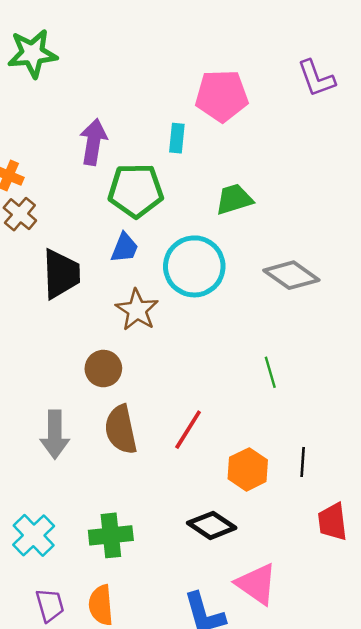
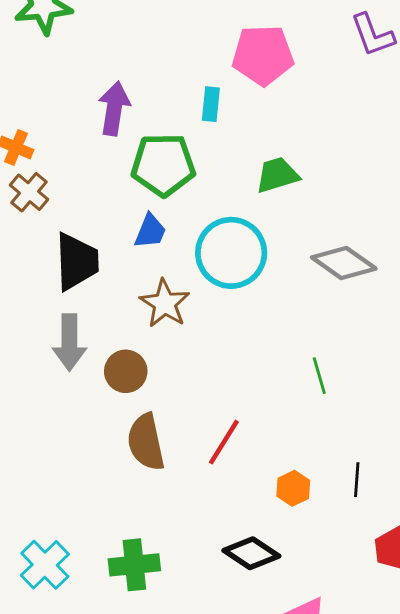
gray arrow: (55, 435) -> (69, 342), moved
orange hexagon: (248, 469) -> (293, 488), size x0.7

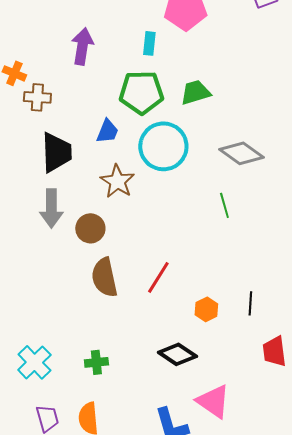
green pentagon: (163, 165) -> (141, 92), moved
brown cross: (29, 192) -> (37, 97), moved, turned -36
green line: (319, 376) -> (224, 205), moved
green cross: (134, 565) -> (96, 362), size x0.7

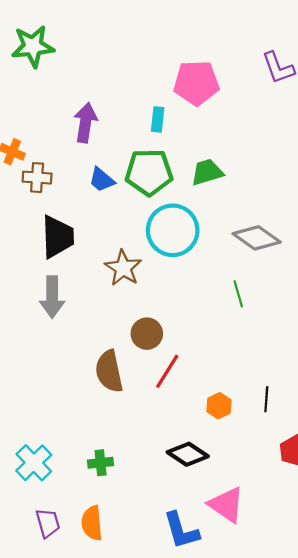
blue trapezoid: (107, 131) -> (102, 180), moved, turned 108
brown circle: (90, 228) -> (147, 334), moved

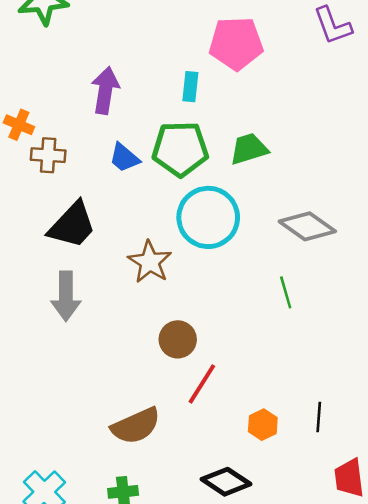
black trapezoid: (58, 237) -> (72, 225), turned 45
brown semicircle: (109, 371) -> (136, 426), moved, turned -102

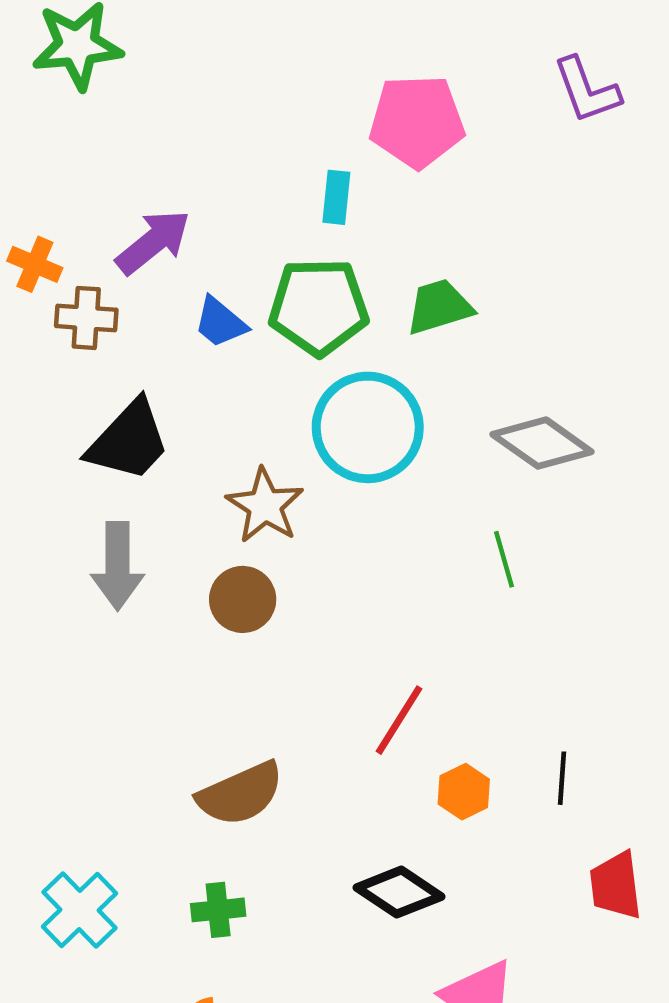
purple arrow: (105, 90) -> (153, 242), moved, turned 42
brown circle: (178, 339) -> (243, 599), moved
red line: (202, 384) -> (399, 720), moved

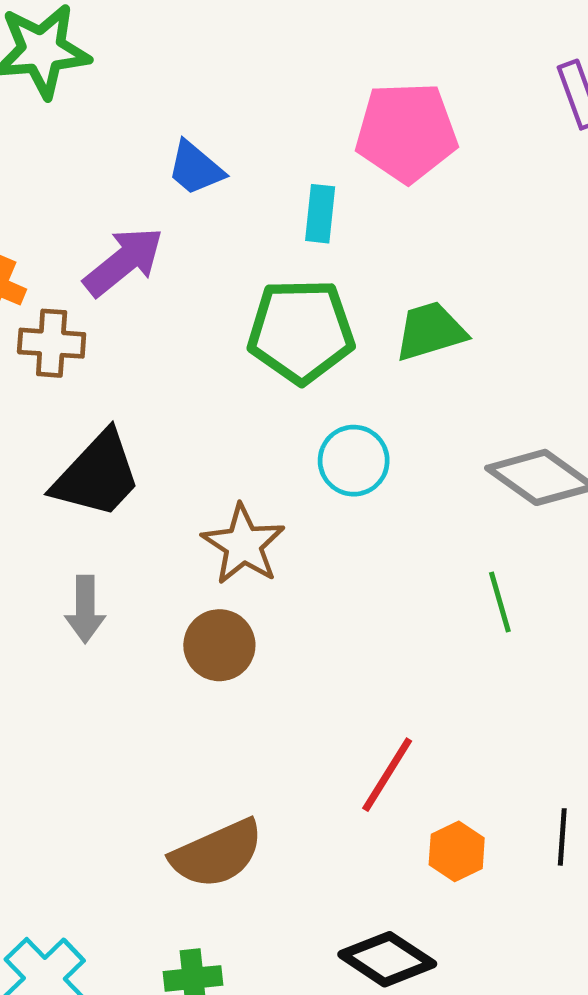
blue trapezoid: (220, 322) -> (195, 168), moved
cyan circle: (368, 427) -> (354, 461), size x0.6
gray arrow: (118, 566) -> (85, 609), size x0.7

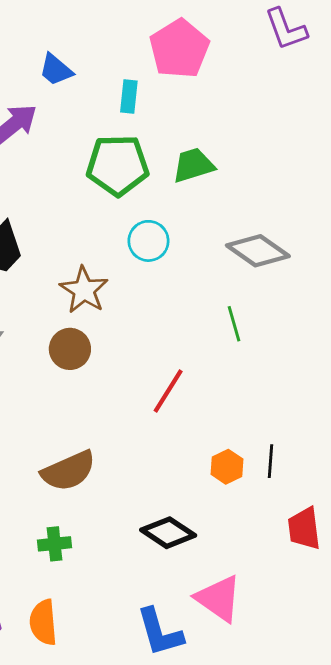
pink pentagon: (406, 132) -> (179, 49), turned -30
red line: (387, 775) -> (168, 391), moved
orange hexagon: (457, 851) -> (227, 467), moved

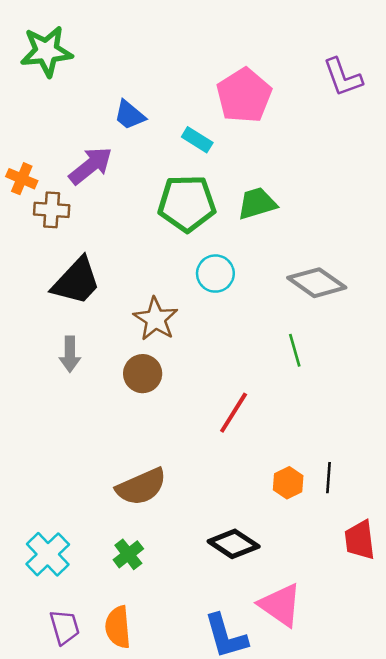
cyan rectangle: (129, 96) -> (197, 140), turned -64
green cross: (55, 544) -> (128, 554), turned -32

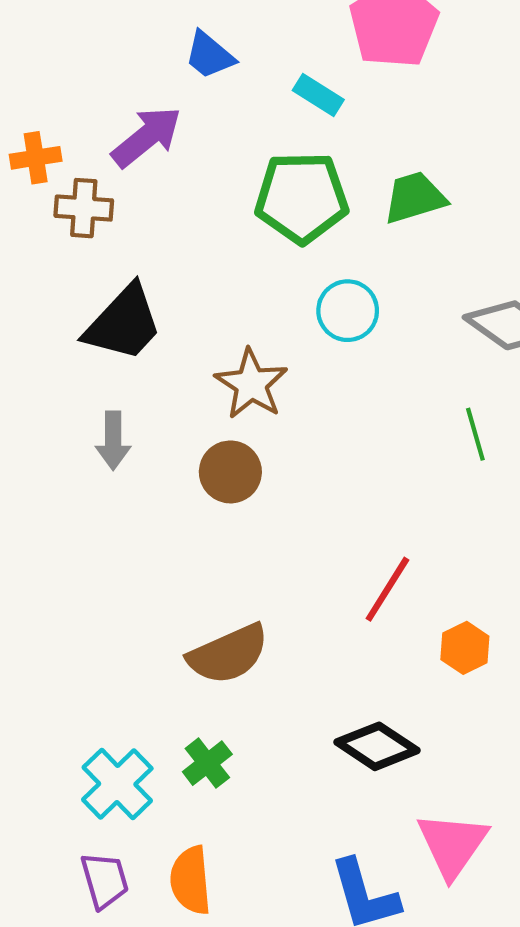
orange cross: (22, 179) -> (36, 158), turned -32
red line: (234, 413) -> (387, 589), moved
cyan cross: (48, 554) -> (117, 784), moved
pink triangle: (280, 605) -> (452, 845), turned 30

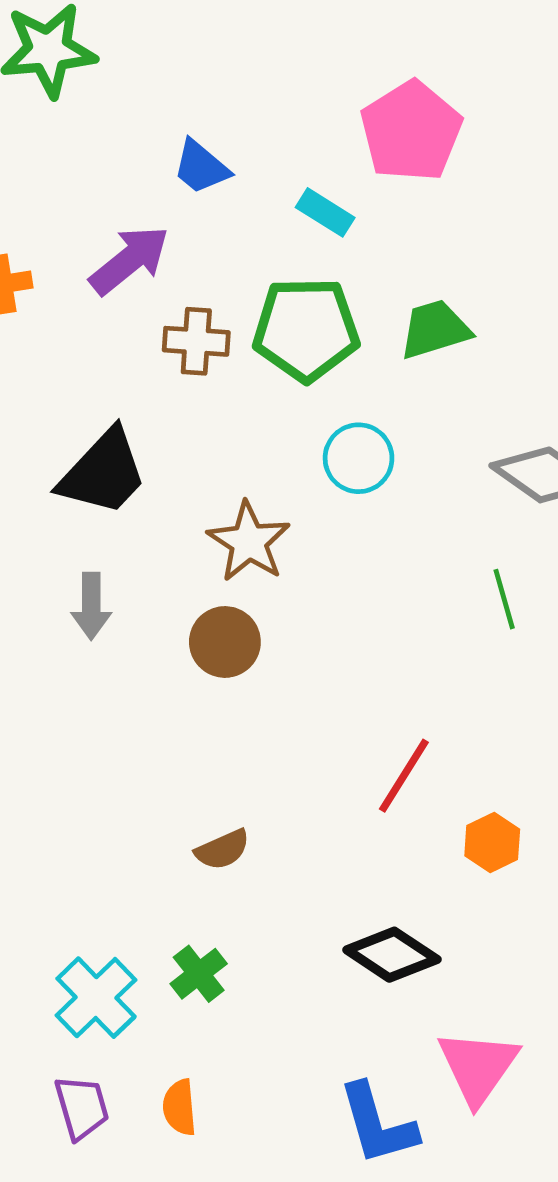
brown cross: (84, 208) -> (196, 341), moved
brown semicircle: (228, 654) -> (223, 850), size x0.6
orange semicircle: (191, 880) -> (180, 1107), size x0.7

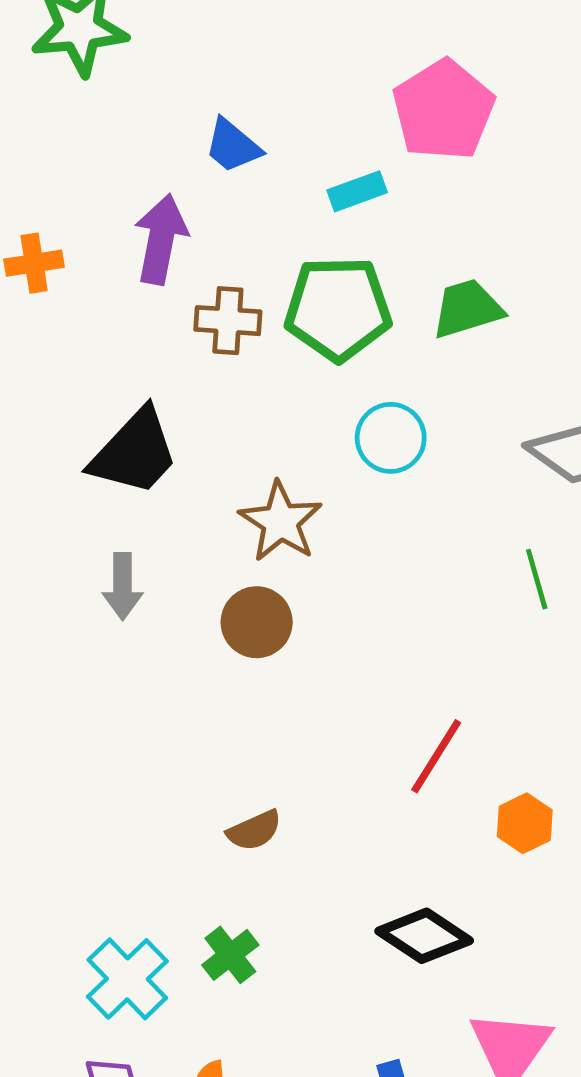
cyan rectangle: (325, 212) -> (357, 191), turned -52
purple arrow: (129, 260) -> (161, 239), turned -40

